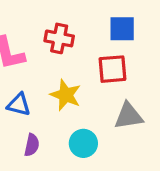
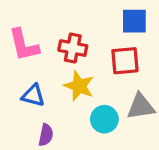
red cross: (59, 38) -> (73, 48), moved
cyan circle: (83, 143) -> (104, 119), moved

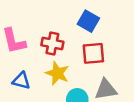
blue square: (134, 21) -> (88, 21), moved, turned 30

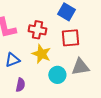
blue triangle: (21, 81) -> (12, 60), turned -35

